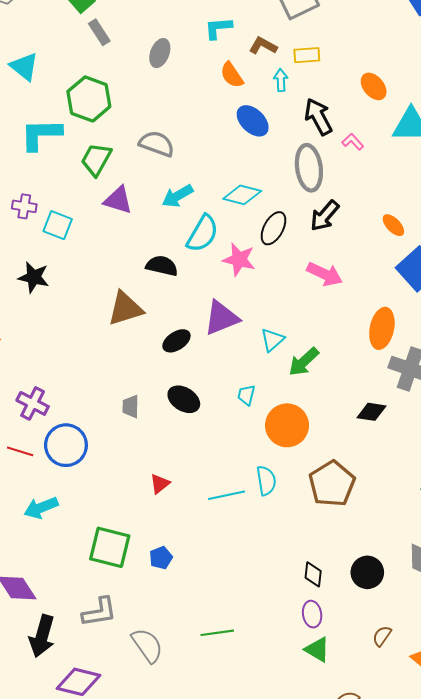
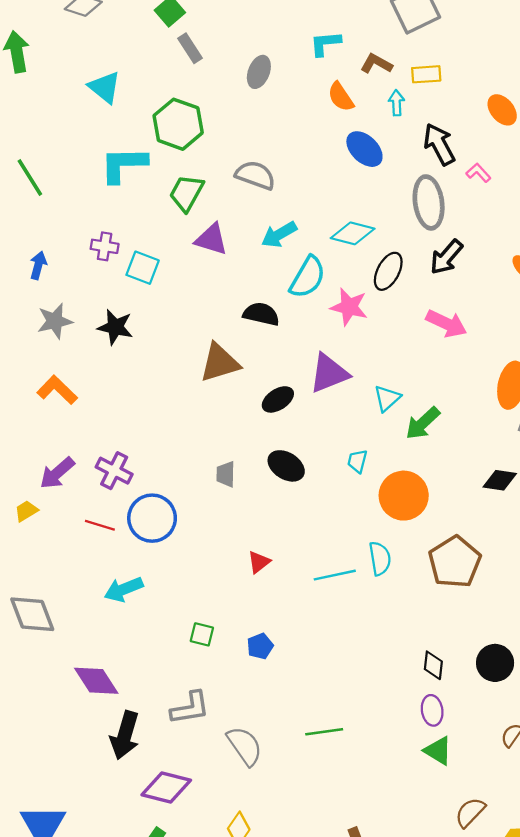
green square: (110, 547) -> (202, 634), size x0.5

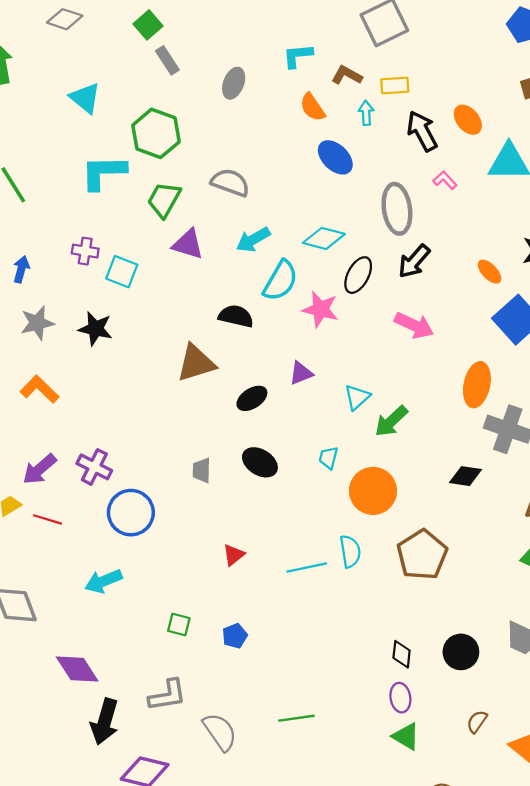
black arrow: (439, 144) -> (422, 131), moved
purple triangle: (329, 373) -> (301, 373), size x0.6
red line: (100, 525) -> (47, 519), moved

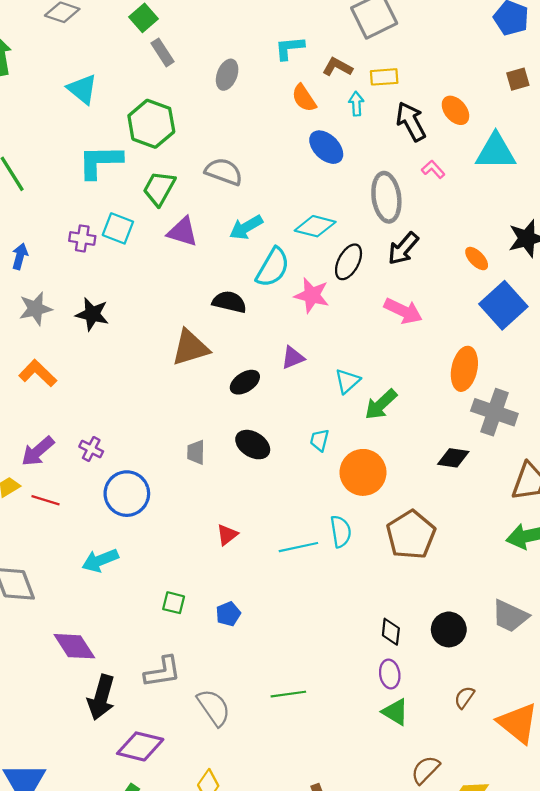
cyan square: (122, 272) -> (118, 228), moved
purple cross: (94, 467) -> (91, 449), size x0.7

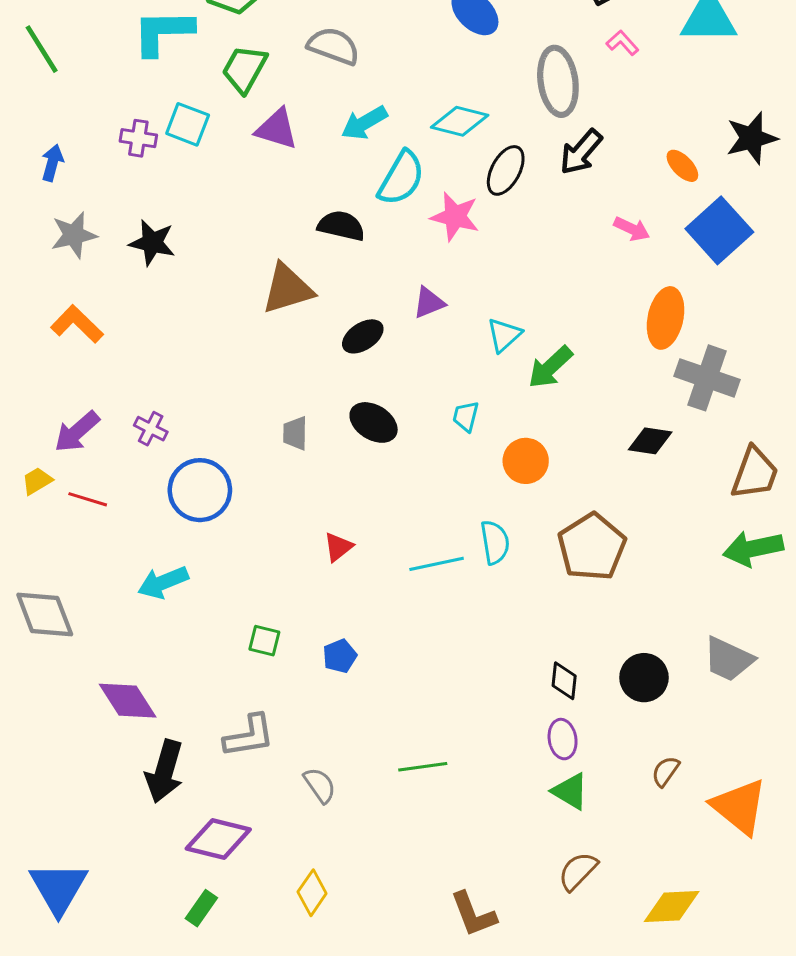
pink arrow: (403, 311) -> (632, 229), moved, size x0.7
orange circle: (363, 472) -> (526, 461), size x0.7
gray semicircle: (214, 707) -> (320, 785), size x0.7
brown semicircle: (425, 770) -> (578, 871), moved

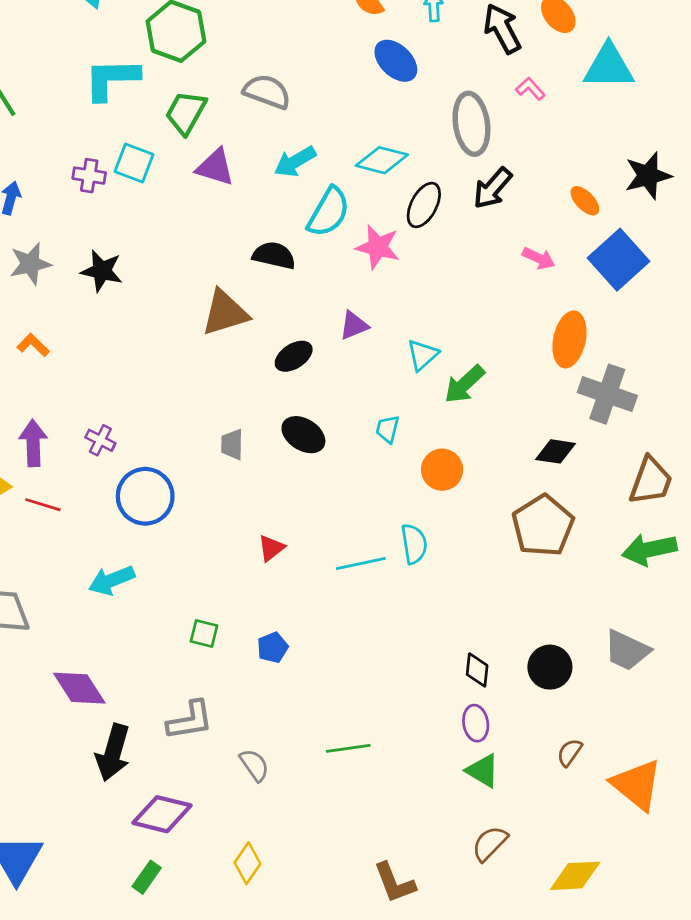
orange L-shape: (77, 324) -> (33, 345), size x0.7
purple arrow: (77, 432) -> (33, 443), turned 129
brown pentagon: (592, 547) -> (543, 526), moved

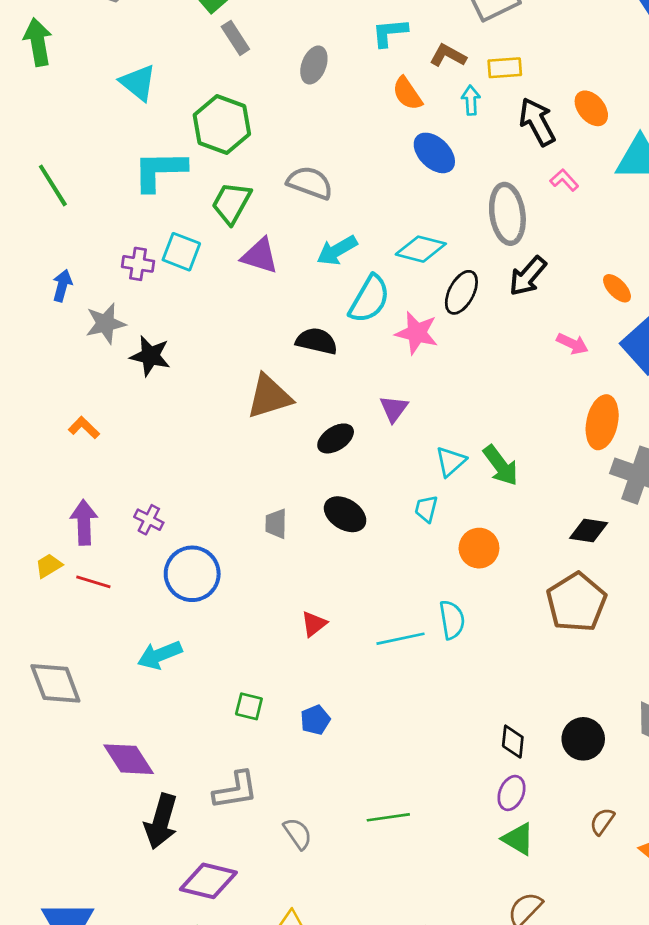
gray star: (30, 264) -> (106, 323), moved
purple triangle: (354, 325) -> (394, 409), turned -32
cyan triangle: (422, 355) -> (451, 461), moved
green arrow: (464, 384) -> (501, 466), turned -84
purple ellipse: (476, 723) -> (511, 793), turned 32

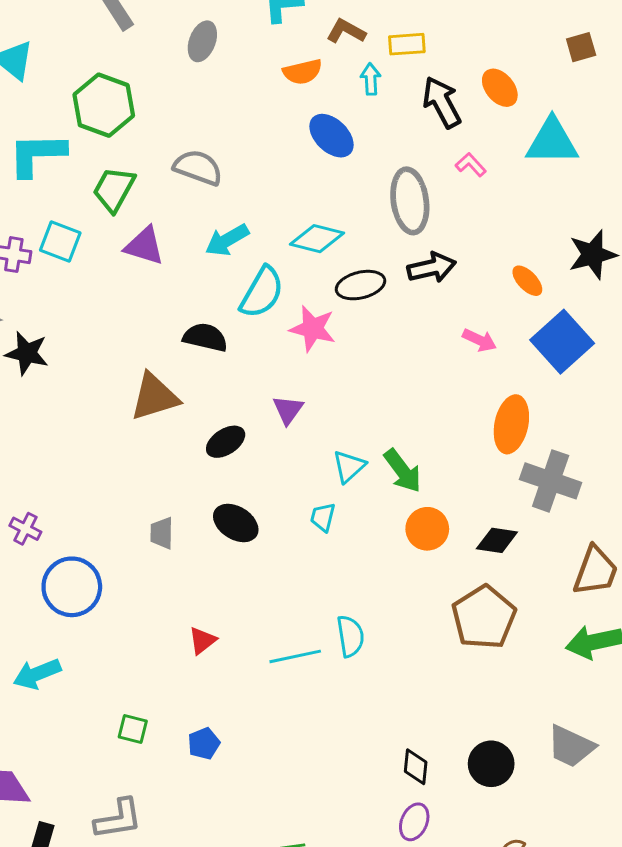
orange semicircle: (407, 93) -> (302, 72), turned -69
black arrow: (528, 276) -> (432, 268), turned -144
black ellipse: (461, 292) -> (361, 285), turned 48
orange circle: (479, 548) -> (427, 529), moved

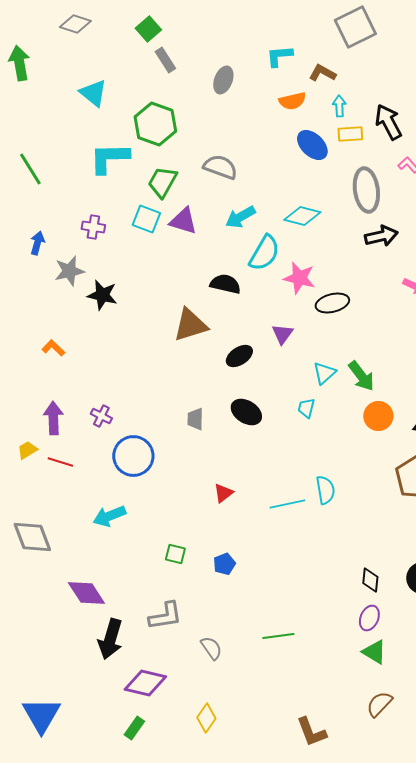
yellow rectangle: (407, 44) -> (350, 134), moved
cyan square: (60, 242) -> (146, 219), moved
black ellipse: (361, 285) -> (332, 303), moved

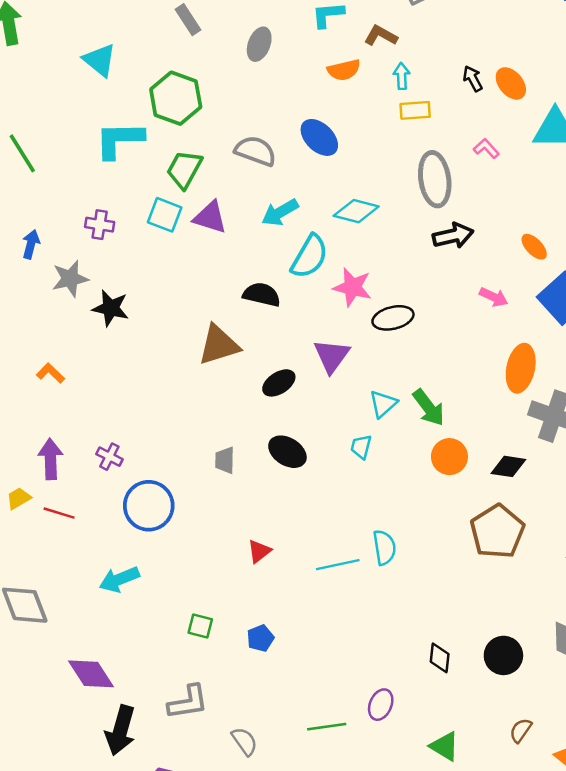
black arrow: (388, 122) -> (473, 79), moved, size x0.6
blue ellipse: (312, 145) -> (319, 137), moved
purple triangle: (282, 334) -> (332, 356), size x1.4
purple ellipse: (369, 618) -> (381, 705), moved

